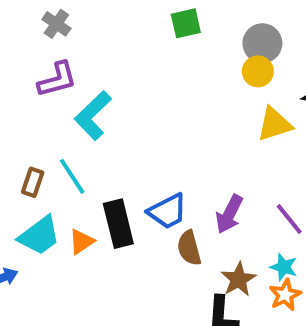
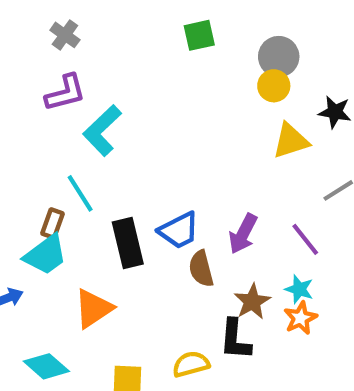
brown rectangle: (33, 182) -> (53, 224), moved
orange triangle: (81, 241) -> (93, 308), moved, size x1.5

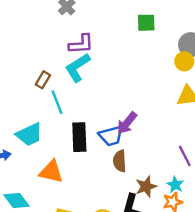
purple L-shape: (65, 93) -> (81, 44), moved
brown rectangle: (53, 224) -> (43, 80), moved
purple arrow: (243, 234) -> (127, 123), moved
orange triangle: (93, 308) -> (51, 172), turned 35

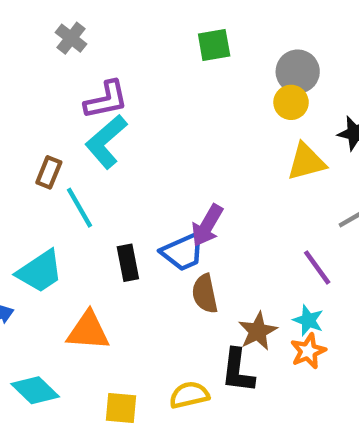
black rectangle: (79, 137) -> (128, 263), size x0.7

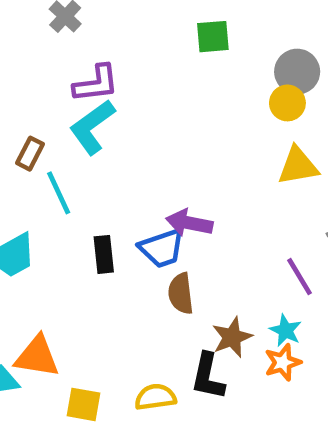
purple arrow: (207, 225) -> (189, 223), turned 66
orange triangle: (88, 331) -> (37, 357), moved

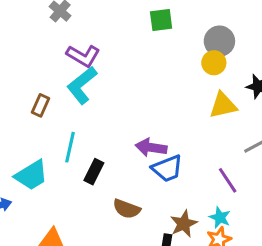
purple L-shape: (96, 84) -> (83, 56), turned 40
cyan line: (59, 193) -> (70, 147), moved, turned 40
blue trapezoid: (162, 248) -> (167, 168), moved
black rectangle: (104, 254) -> (94, 172), turned 35
brown semicircle: (181, 294) -> (127, 209), moved, turned -60

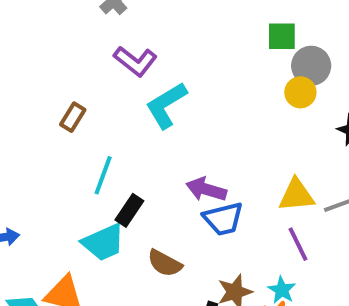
green square: (161, 20) -> (282, 36), moved
cyan L-shape: (82, 85) -> (166, 105), moved
yellow triangle: (223, 105) -> (296, 195), moved
cyan trapezoid: (31, 175) -> (103, 242), moved

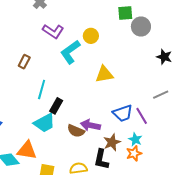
yellow circle: (300, 92) -> (91, 36), moved
purple arrow: (206, 189) -> (90, 125), moved
yellow triangle: (296, 195) -> (104, 74), moved
blue trapezoid: (223, 219) -> (123, 113), moved

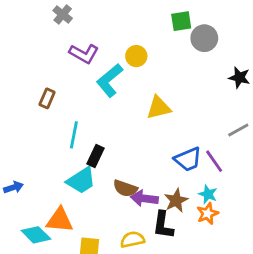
purple arrow: (90, 125) -> (144, 198), moved

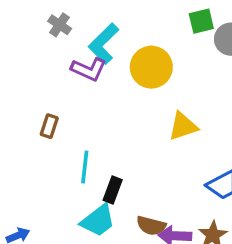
yellow circle: (136, 56) -> (151, 67), size x1.6
cyan L-shape: (110, 80) -> (104, 44), moved

